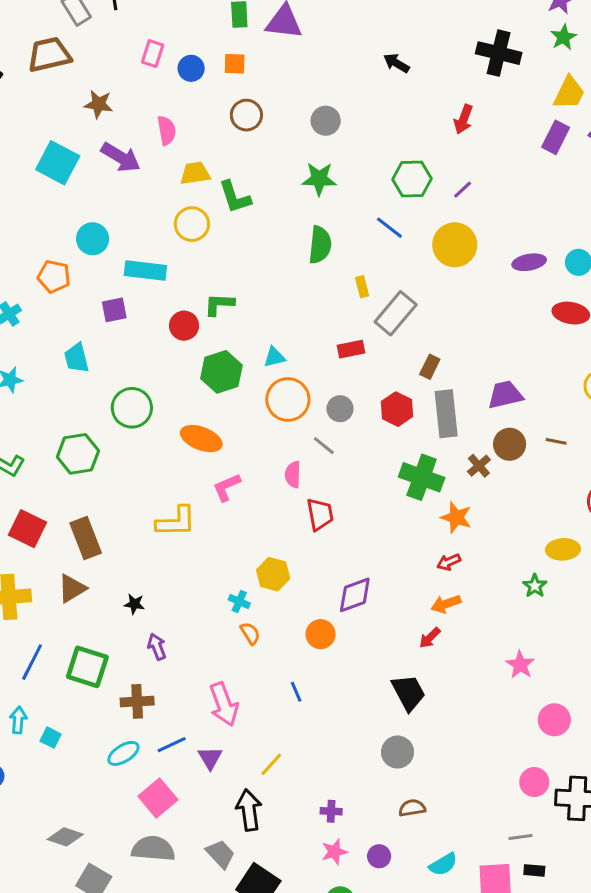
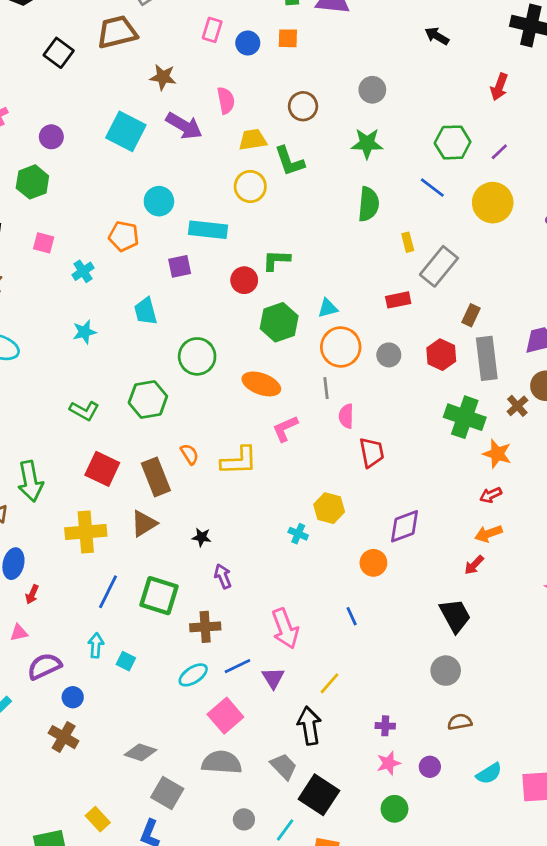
brown circle: (246, 115) -> (303, 106), moved
gray line: (324, 446) -> (326, 388), moved, turned 45
orange semicircle: (250, 633) -> (190, 454), moved

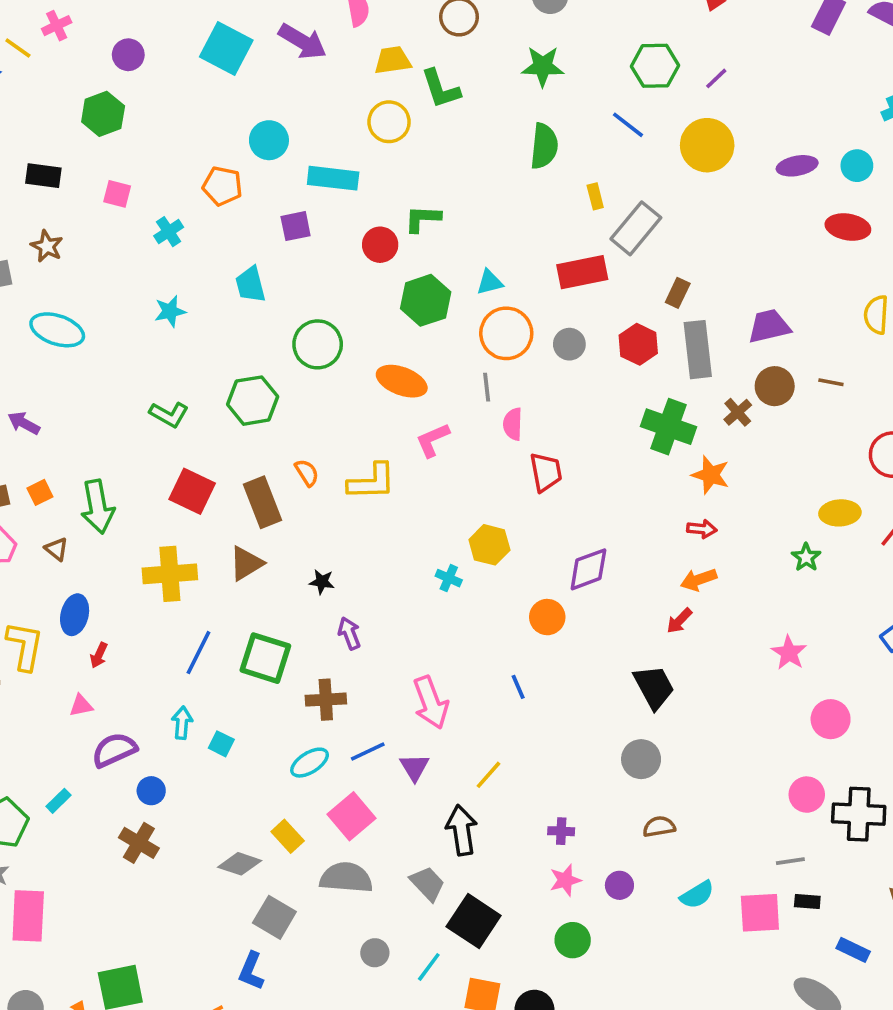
red rectangle: (398, 300) -> (582, 272), size x1.5
red arrow: (491, 495) -> (702, 529), turned -150
yellow rectangle: (98, 819) -> (288, 836), moved

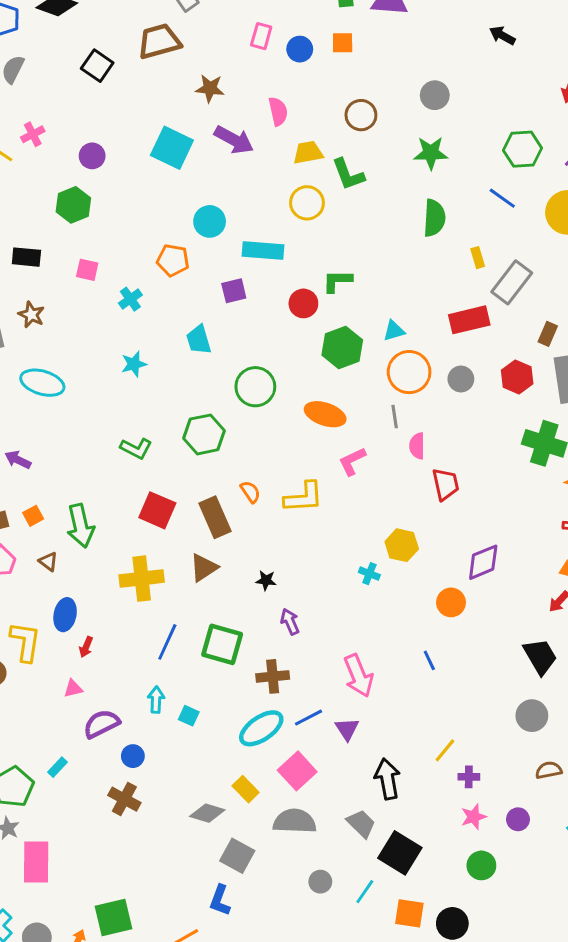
cyan ellipse: (310, 763) -> (261, 728), size x1.4
yellow line: (489, 775) -> (445, 750), moved

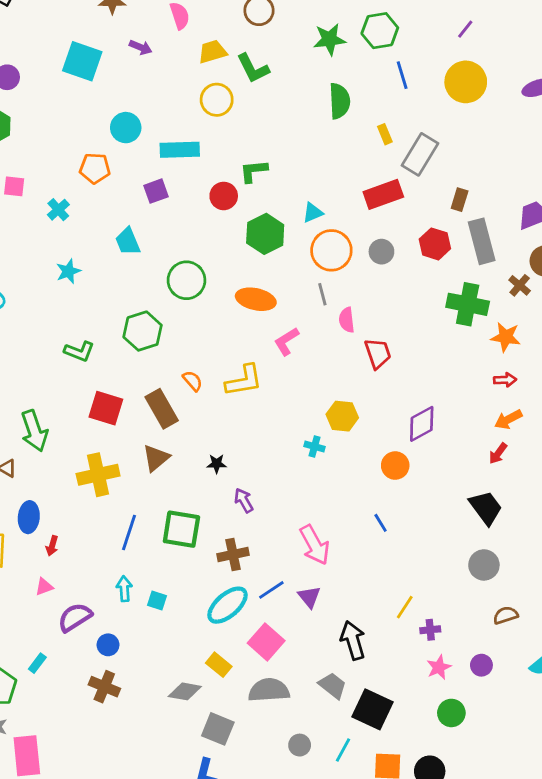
purple arrow: (234, 140) -> (141, 47), size x0.6
green hexagon: (522, 149) -> (380, 31), moved
blue line: (502, 198) -> (402, 75), turned 44

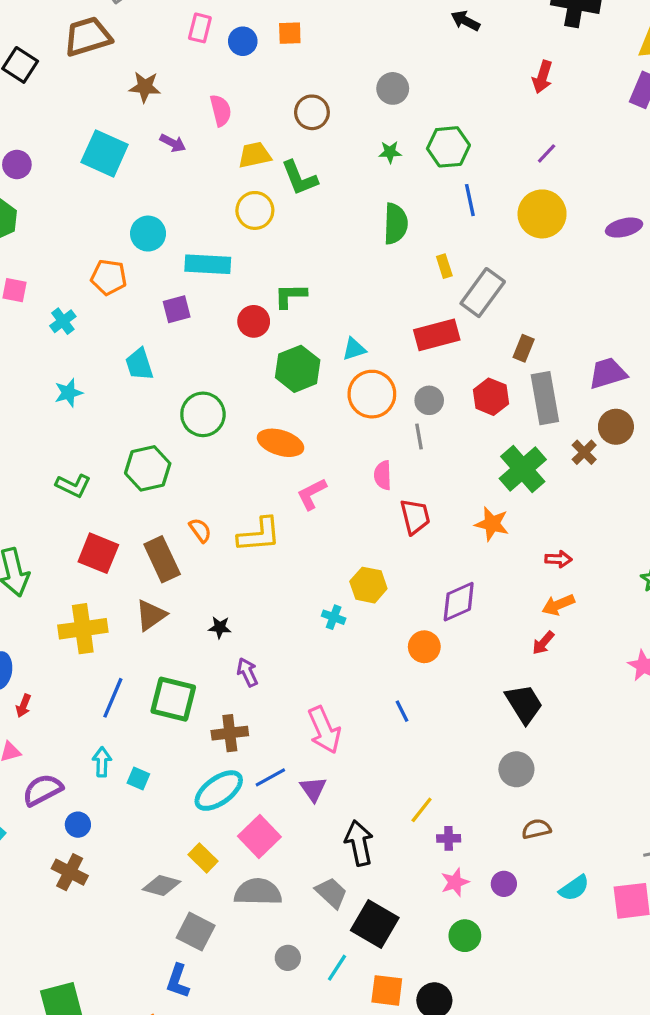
green star: (329, 39) -> (390, 152), size x0.6
gray line: (322, 294) -> (419, 437), moved
green cross: (468, 304) -> (523, 469), turned 33
orange star: (506, 337) -> (492, 524), moved

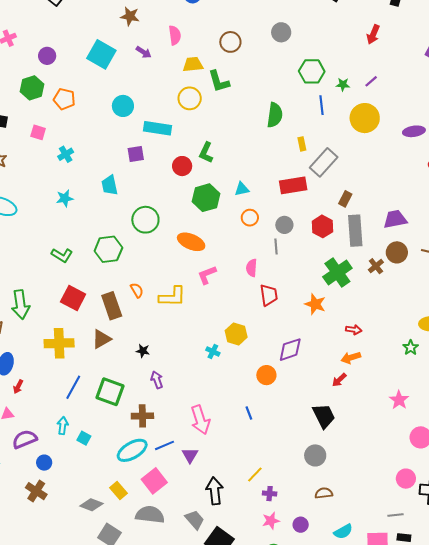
green star: (390, 152) -> (343, 84), moved
orange pentagon: (109, 277) -> (64, 99), moved
green L-shape: (290, 296) -> (206, 153), turned -70
orange circle: (372, 394) -> (250, 218), size x0.6

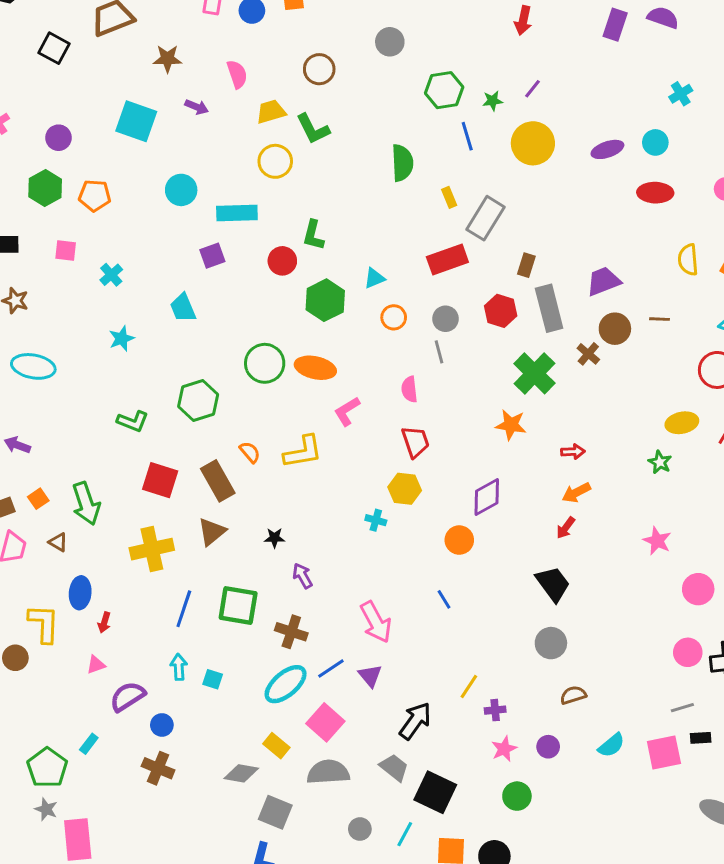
green circle: (145, 220) -> (265, 363), moved
red trapezoid: (269, 295) -> (415, 442), moved
brown cross: (142, 416) -> (291, 632), turned 30
black arrow: (215, 491) -> (415, 721), turned 52

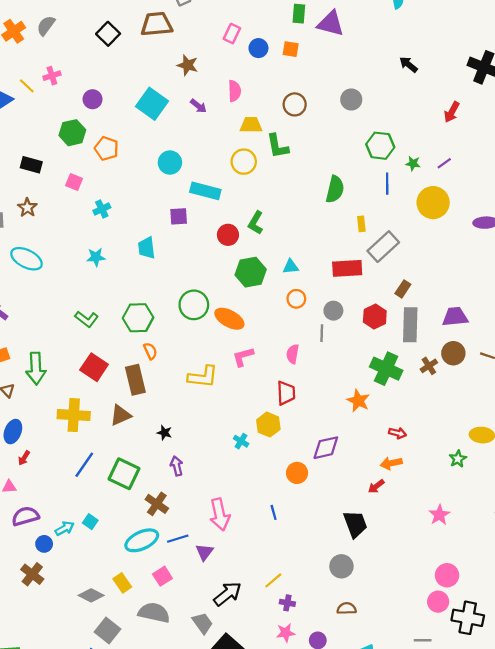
green cross: (534, 373) -> (386, 369), turned -36
orange semicircle: (250, 452) -> (150, 351), moved
pink circle: (698, 589) -> (447, 575), moved
cyan arrow: (179, 667) -> (65, 528), moved, turned 48
pink square: (325, 722) -> (162, 576), size x0.7

